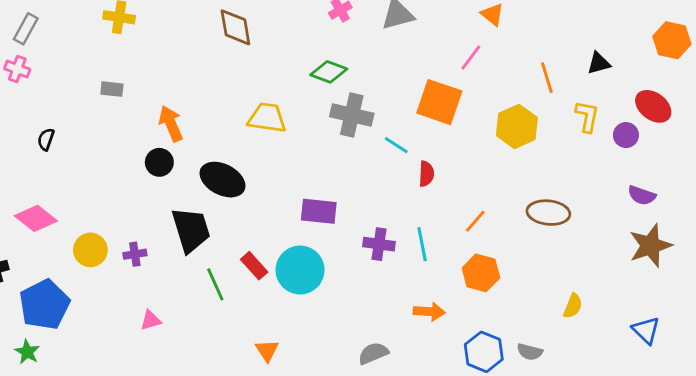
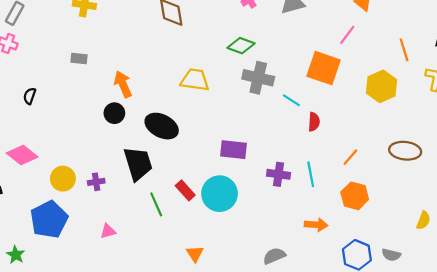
blue pentagon: (44, 304) -> (49, 219), moved

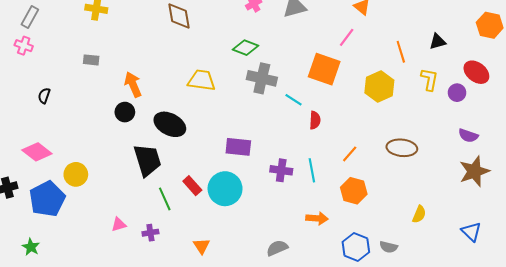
purple cross: (96, 182) -> (150, 233), moved
blue pentagon: (49, 219) -> (47, 199), moved

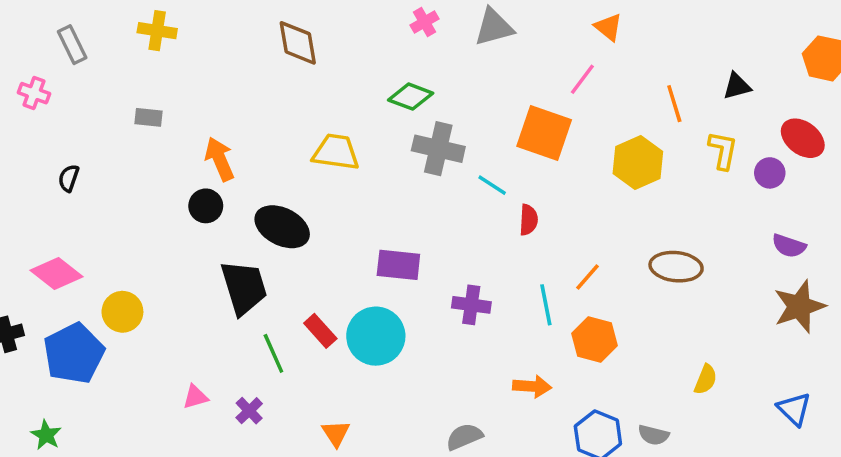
gray rectangle: (30, 17) -> (72, 45), moved, turned -55
cyan line: (312, 170) -> (546, 305), moved
purple cross: (150, 233) -> (249, 411), turned -35

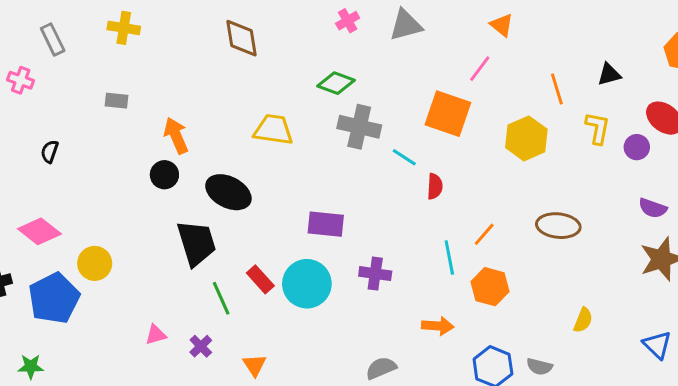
purple cross: (471, 305) -> (375, 274), moved
orange triangle: (336, 433) -> (255, 365), moved
green star: (46, 435) -> (31, 367), turned -30

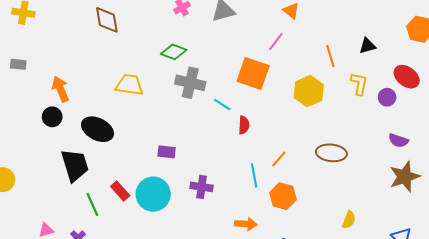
purple rectangle: (326, 224) -> (167, 152), size x0.7

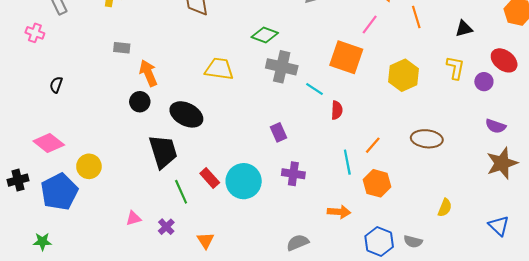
orange line: (330, 56) -> (416, 17), moved
gray rectangle: (18, 64) -> (122, 48), moved
purple rectangle: (167, 152) -> (279, 132), moved, turned 60

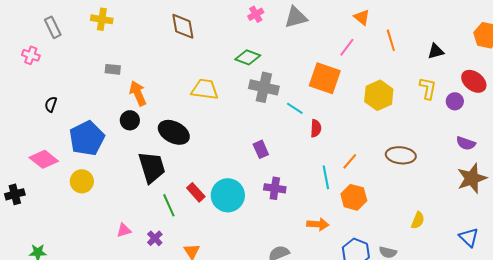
blue pentagon: (59, 192) -> (87, 138), moved

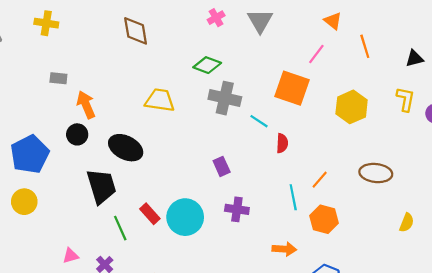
gray triangle: (296, 17) -> (260, 21), turned -45
yellow semicircle: (418, 220) -> (407, 223), moved

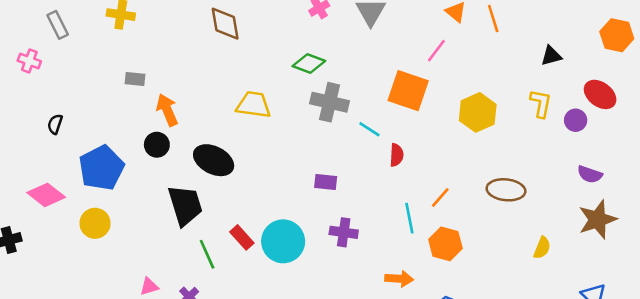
orange line: (365, 46) -> (493, 18), moved
purple rectangle: (222, 166) -> (326, 182), turned -60

